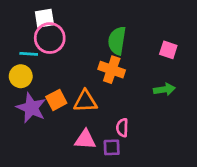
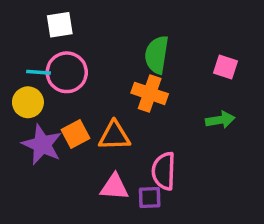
pink circle: (50, 38) -> (67, 72), moved
pink semicircle: (122, 128) -> (164, 171), size x1.5

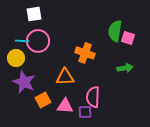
green semicircle: (157, 55) -> (115, 31), moved
orange square: (76, 134) -> (43, 100), moved

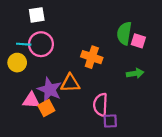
purple star: (24, 82) -> (50, 90), moved
pink triangle: (65, 106) -> (31, 100), moved
purple square: (85, 112) -> (110, 121), moved

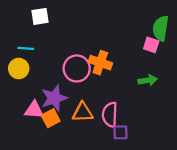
green semicircle: (124, 33) -> (161, 28), moved
pink circle: (41, 44) -> (77, 68), moved
orange triangle: (70, 83) -> (83, 112), moved
purple star: (50, 90) -> (54, 98), turned 30

